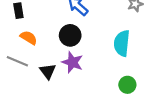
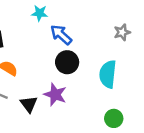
black circle: (70, 35) -> (67, 62), moved

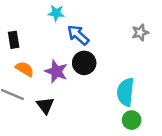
cyan semicircle: (108, 74) -> (126, 92), moved
purple star: (55, 95) -> (56, 71), moved

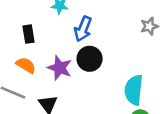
blue arrow: (78, 35) -> (83, 29), turned -110
black rectangle: (14, 40) -> (28, 34), moved

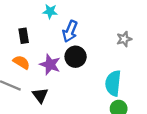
gray star: (149, 26) -> (124, 39), moved

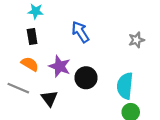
cyan star: (50, 11) -> (36, 11), moved
blue arrow: (70, 31) -> (80, 32), turned 125
black circle: (76, 57) -> (86, 78), moved

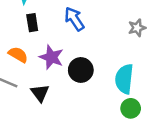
black rectangle: (32, 36) -> (32, 23), moved

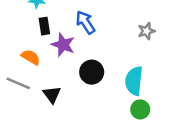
purple star: (51, 57) -> (63, 45), moved

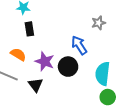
blue arrow: (85, 22) -> (79, 45), moved
gray star: (146, 31) -> (99, 23), moved
purple star: (63, 45) -> (45, 61), moved

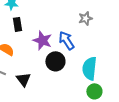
purple star: (45, 61) -> (42, 40), moved

